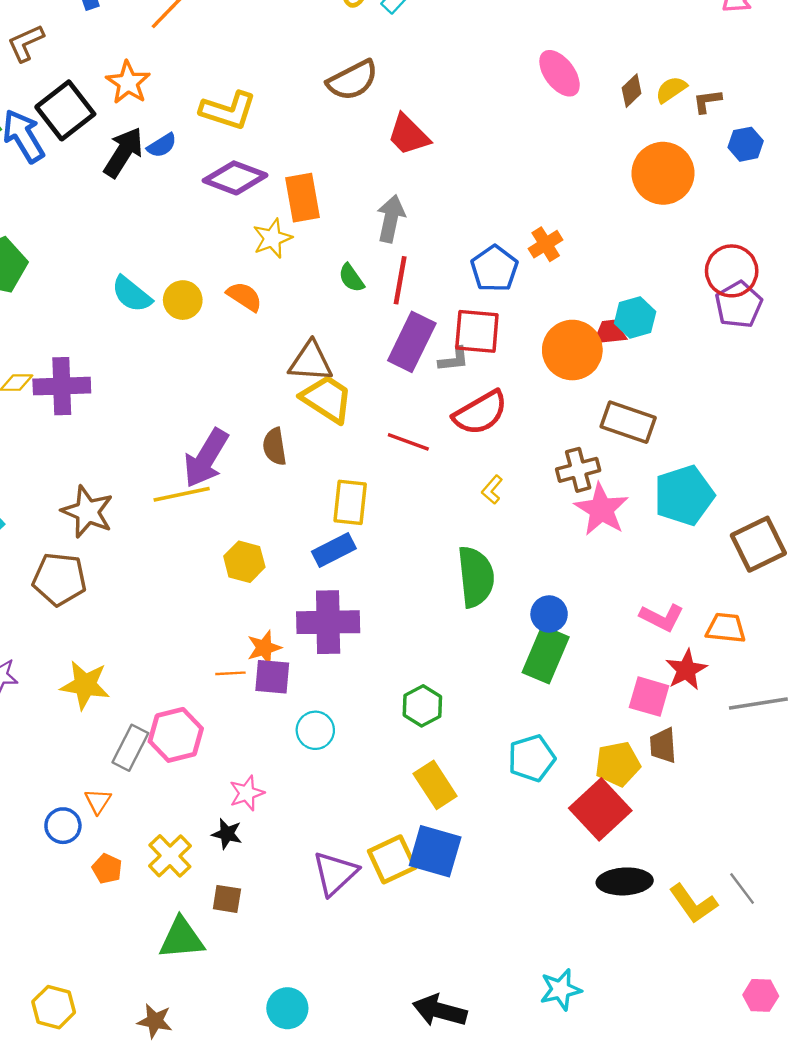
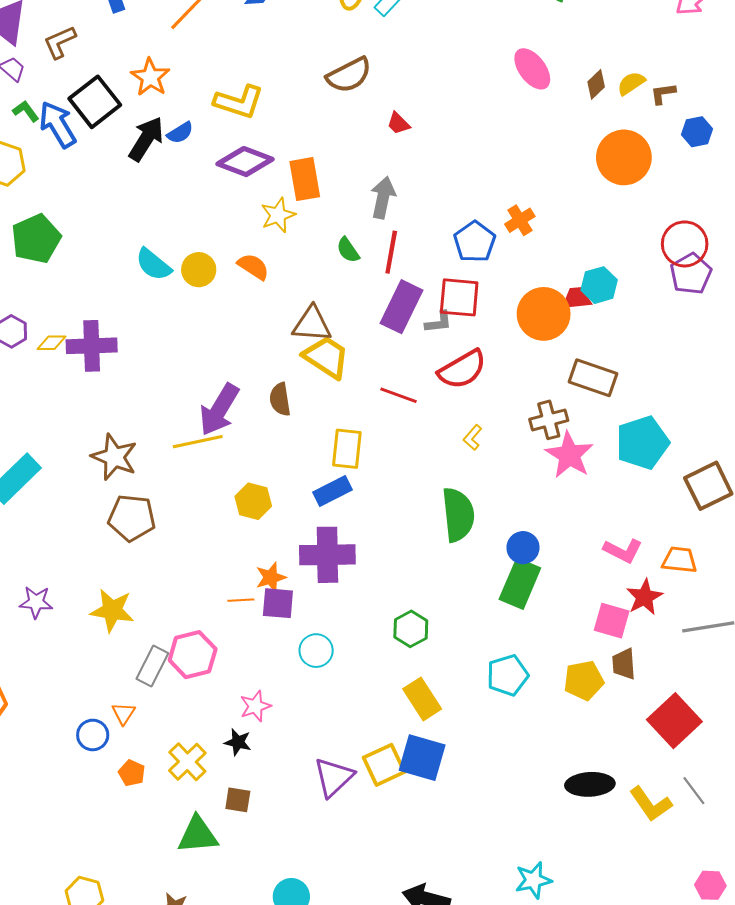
red trapezoid: (408, 135) -> (398, 123), size x0.6
brown pentagon: (59, 579) -> (132, 518), moved
red square: (600, 809) -> (674, 721), moved

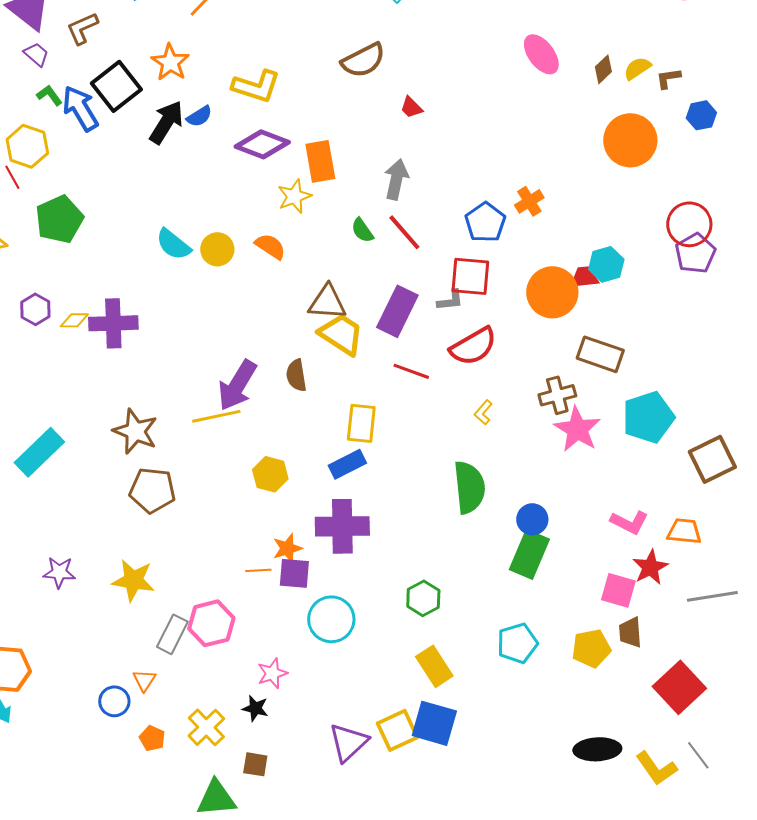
red line: (391, 252) -> (404, 232), turned -51
purple rectangle: (402, 307) -> (397, 311), moved
cyan circle: (316, 651) -> (331, 619), size x1.4

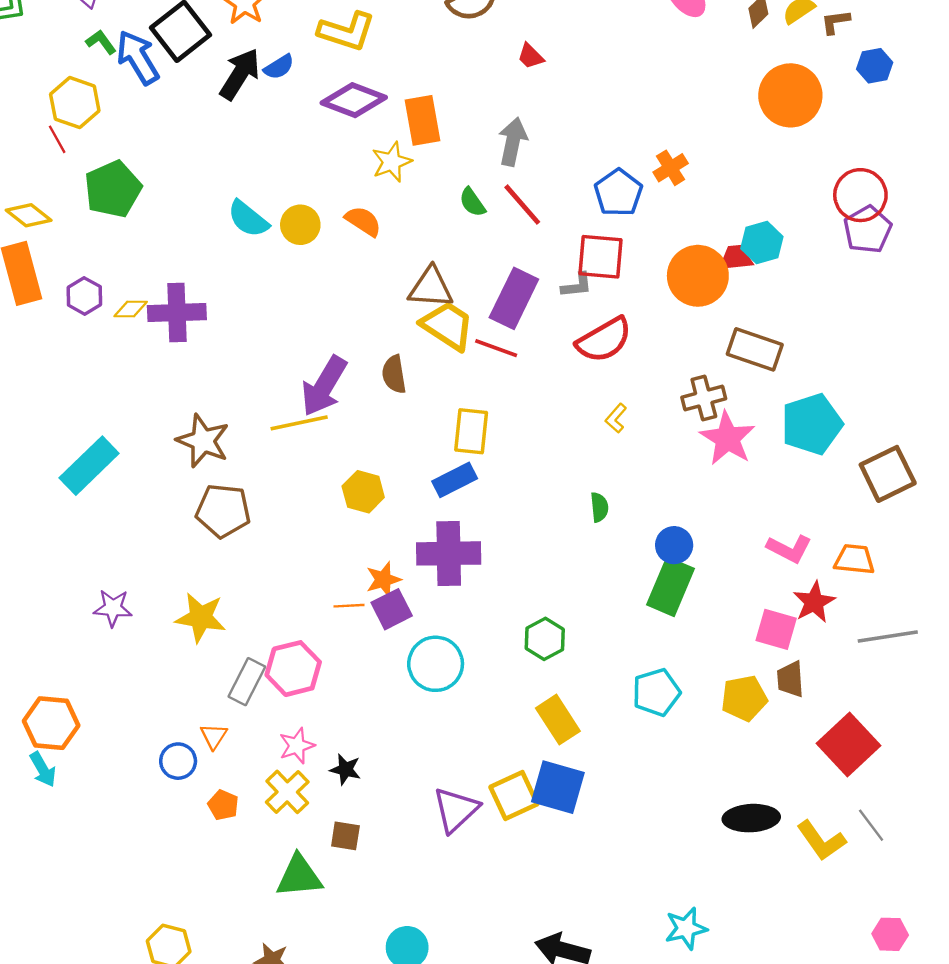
red line: (411, 371) -> (496, 348), moved
green semicircle: (469, 487) -> (599, 507), size x0.5
purple square: (294, 573) -> (392, 609), turned -32
pink star: (272, 673) -> (297, 746), moved

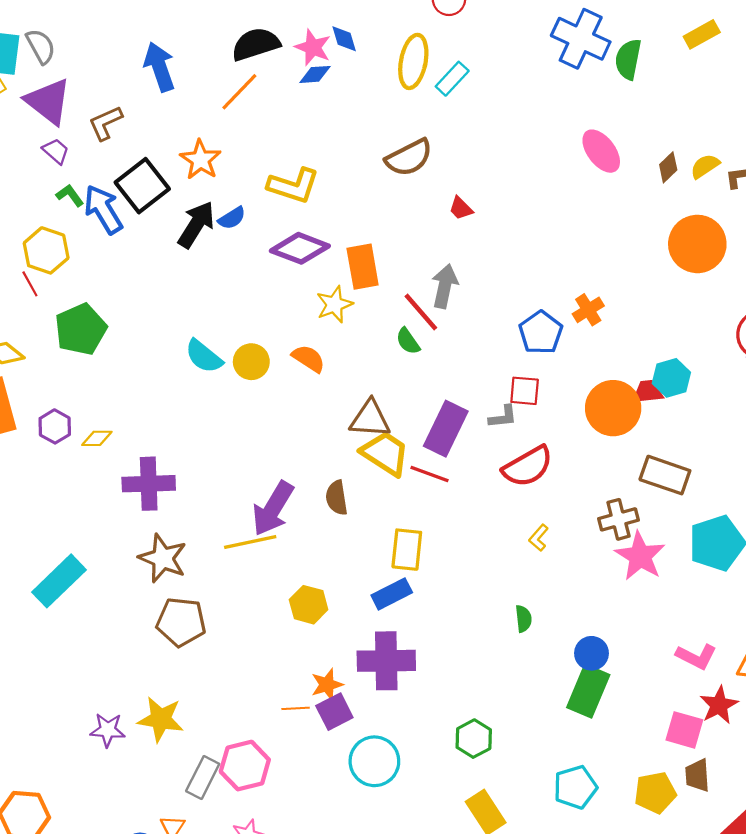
red line: (522, 205) -> (421, 312), moved
red square: (601, 257) -> (525, 391), size x0.7
purple cross: (177, 313) -> (149, 484), moved
purple star: (113, 608) -> (108, 730), moved

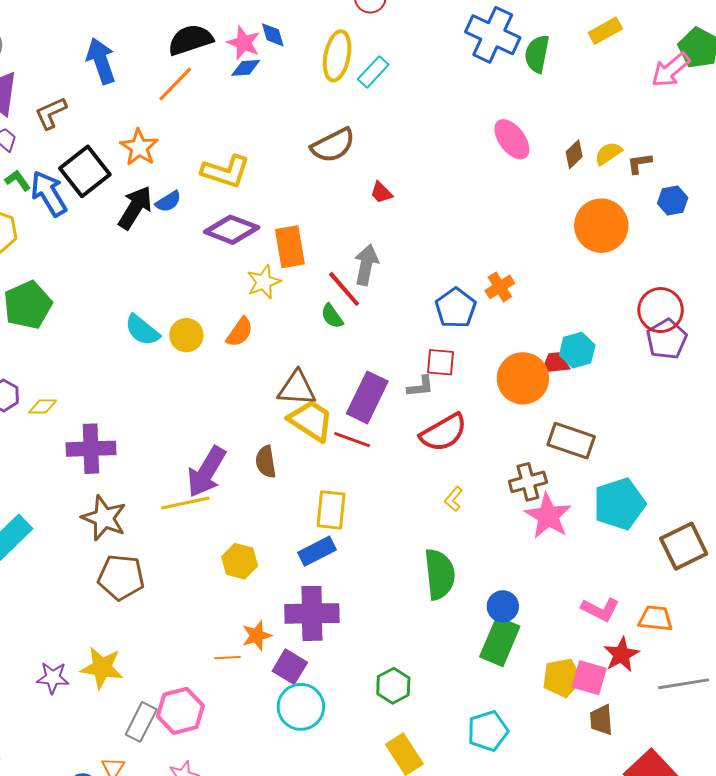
orange semicircle: (309, 358) -> (240, 332), turned 92
green semicircle: (523, 619) -> (440, 574), size x2.0
purple square: (334, 712) -> (290, 667), moved, turned -32
yellow pentagon: (655, 793) -> (562, 678), moved

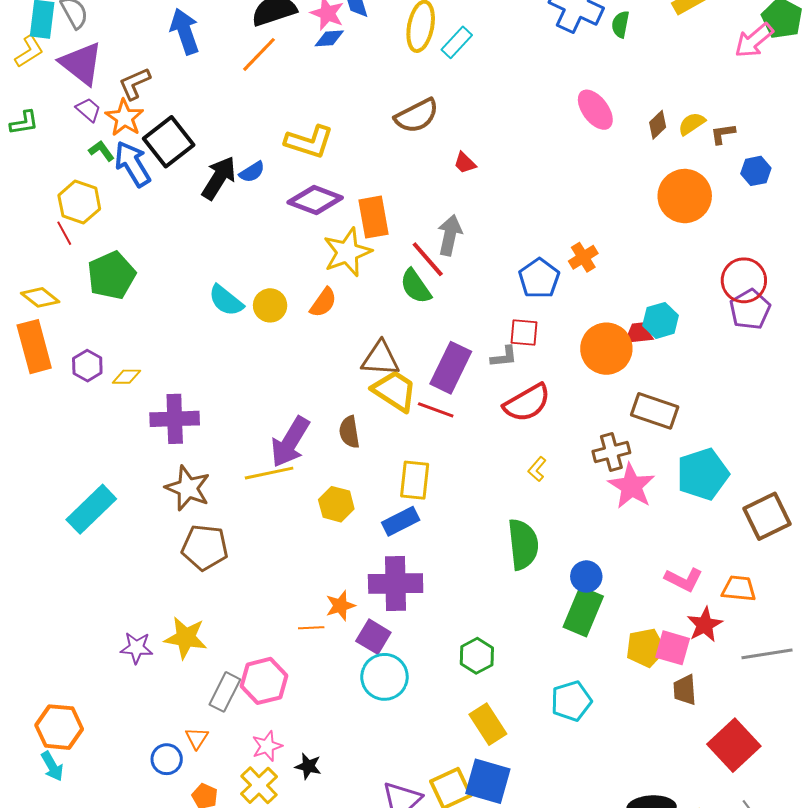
green semicircle: (537, 54) -> (620, 24), size x0.7
orange star: (139, 147) -> (124, 118), moved
yellow star: (264, 282) -> (347, 252), size x1.4
green semicircle: (332, 316) -> (416, 286), size x1.4
yellow hexagon: (240, 561) -> (336, 504), moved

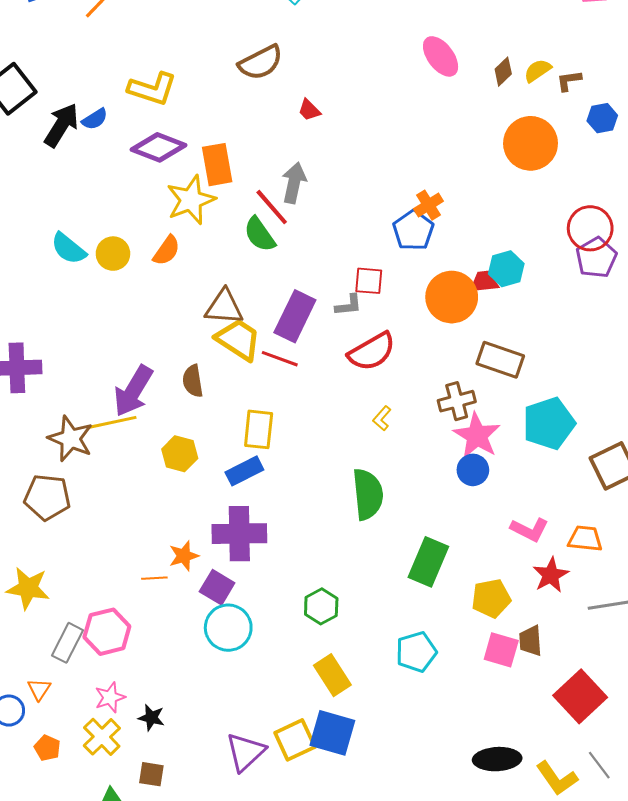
blue pentagon: (539, 278) -> (413, 230), moved
brown star: (188, 488) -> (71, 439), moved
blue circle: (586, 576) -> (473, 470), moved
pink square: (673, 648) -> (501, 650), moved

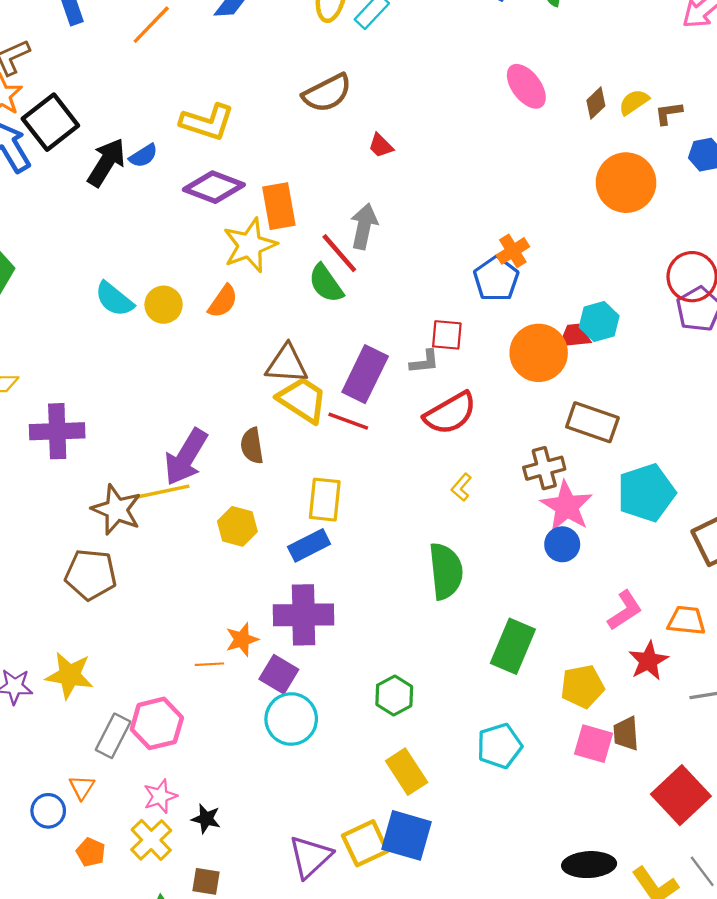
pink L-shape: (530, 530) -> (625, 610), turned -60

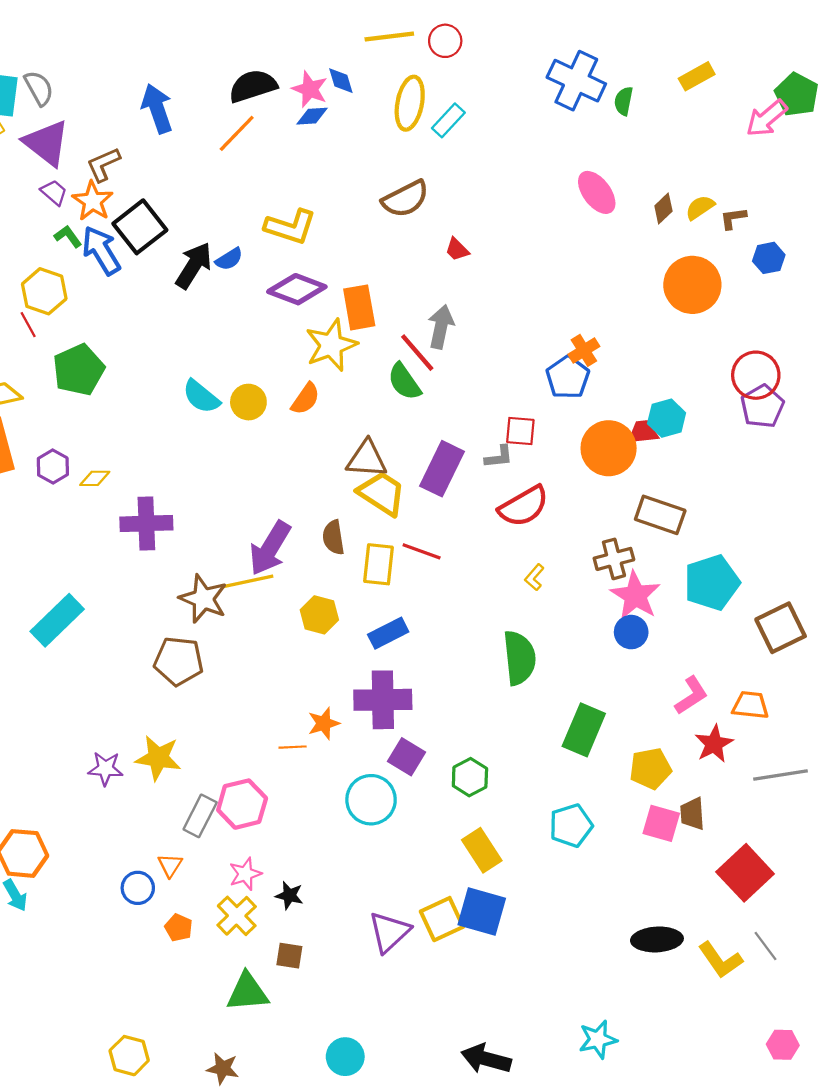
red line: (348, 421) -> (422, 551), moved
yellow rectangle: (325, 500) -> (379, 564), moved
purple square: (279, 674) -> (406, 757), moved

